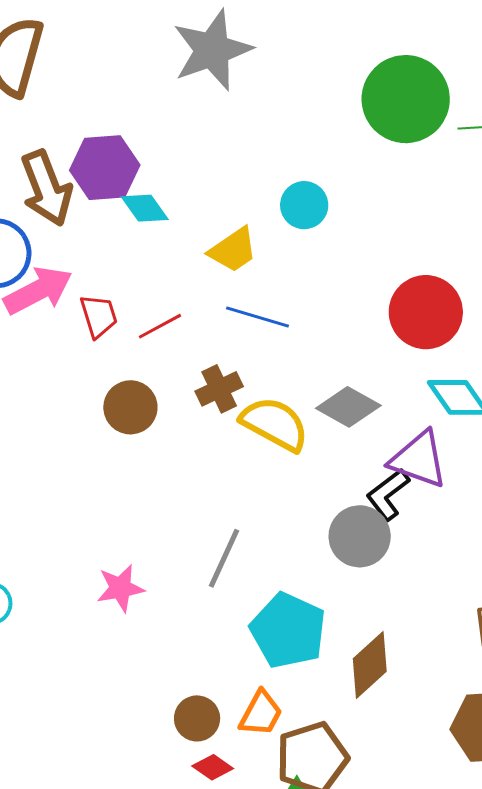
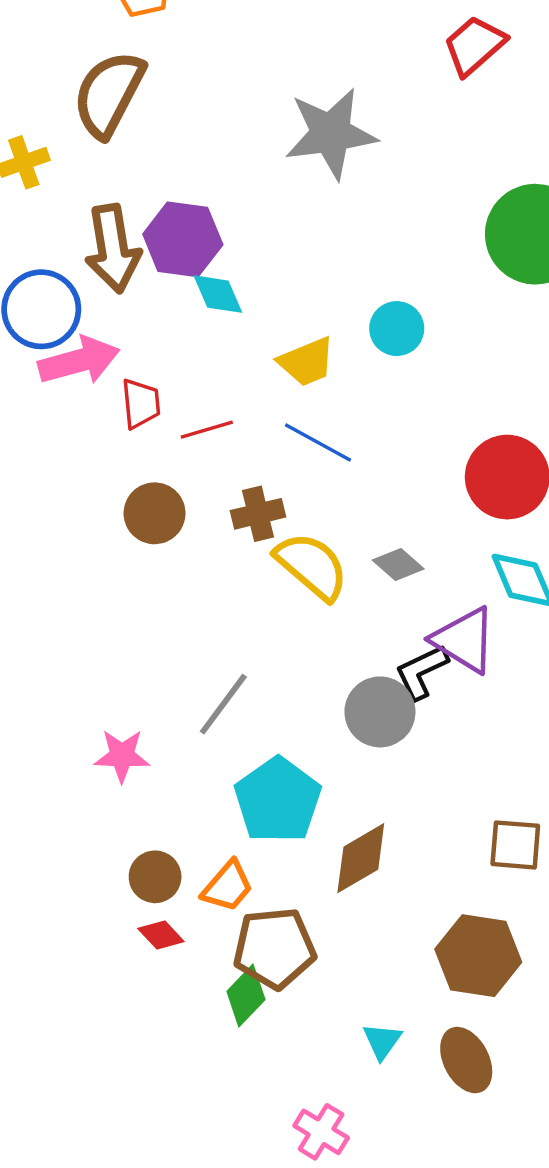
gray diamond: (348, 407) -> (398, 565), size x0.7
pink star: (120, 588) -> (122, 756), moved

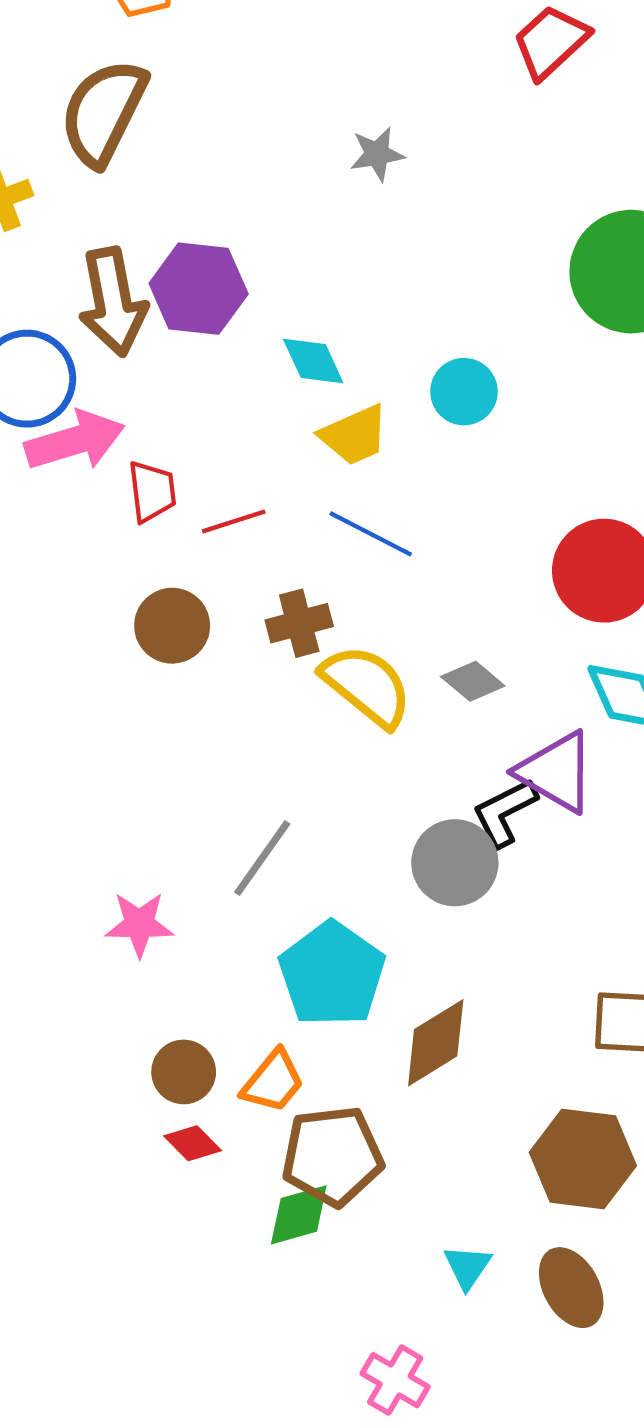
gray star: (331, 133) -> (377, 154), size x0.5
cyan diamond: (218, 294) -> (313, 361), moved
green diamond: (246, 995) -> (299, 1215), turned 32

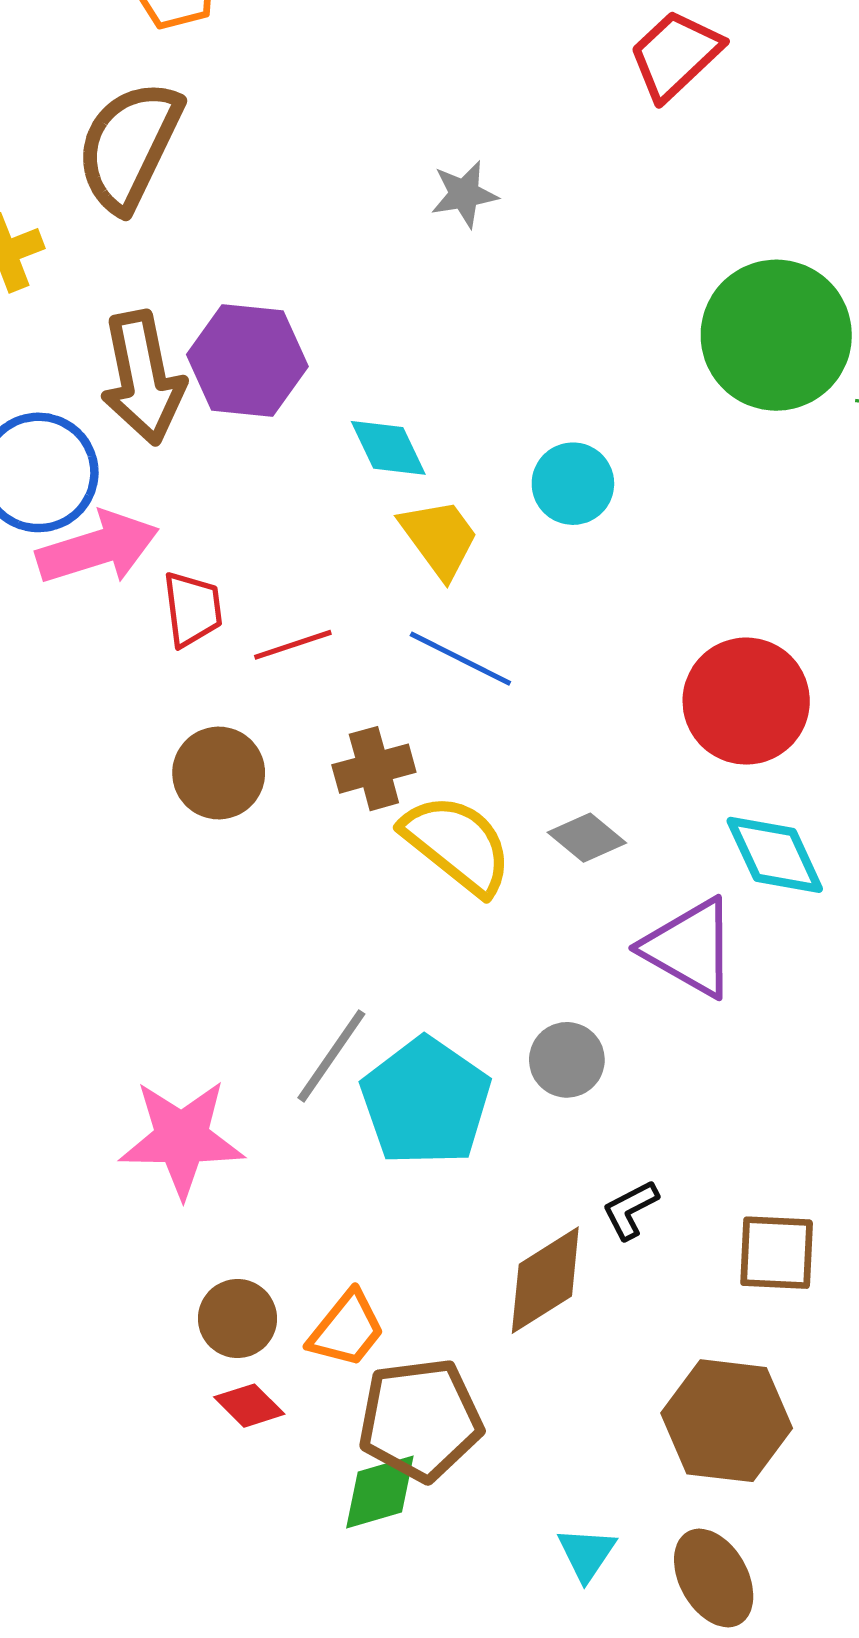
yellow trapezoid: (354, 435) -> (439, 538), turned -102
black L-shape: (505, 812) -> (630, 1210), moved, size x0.7
gray circle: (455, 863) -> (567, 1060), size x0.7
pink star: (139, 924) -> (182, 1138), size x1.5
cyan pentagon: (332, 974) -> (426, 1102), moved

